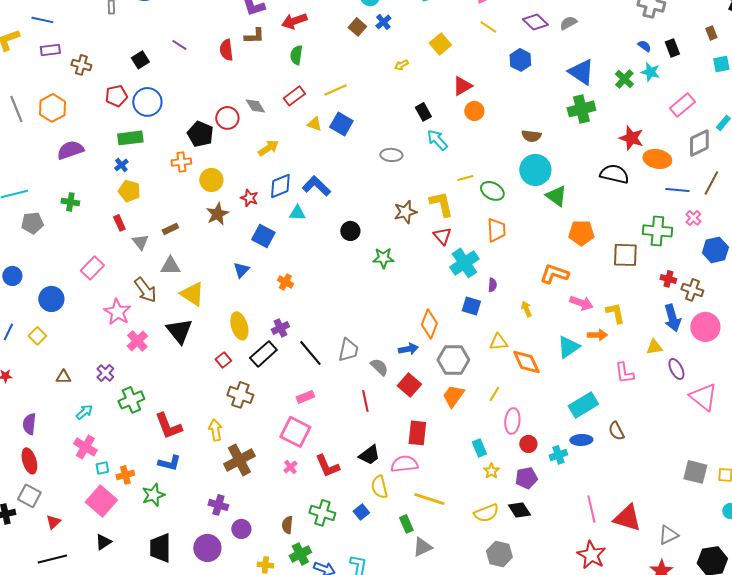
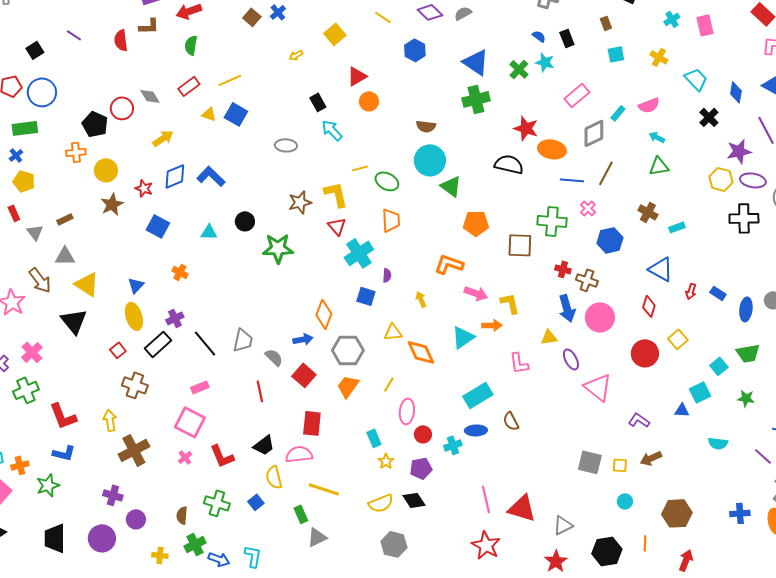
cyan triangle: (297, 213) -> (209, 232), moved
green star: (383, 258) -> (278, 248), size x1.4
blue triangle: (241, 270) -> (136, 285), moved
pink cross: (137, 341) -> (32, 352), moved

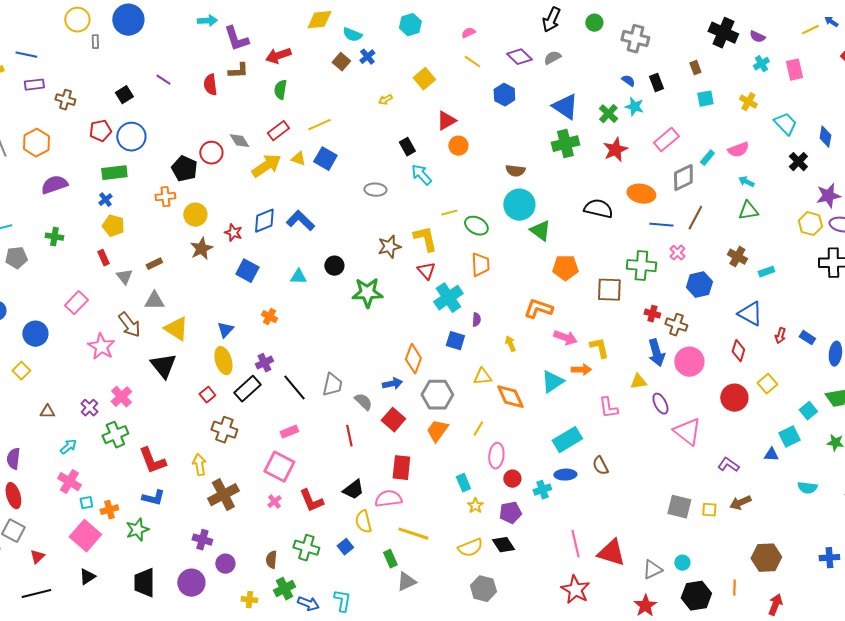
red star: (526, 128) -> (615, 150), moved, turned 30
yellow arrow: (163, 138) -> (266, 166), moved, size x1.4
cyan circle: (625, 501) -> (682, 563), moved

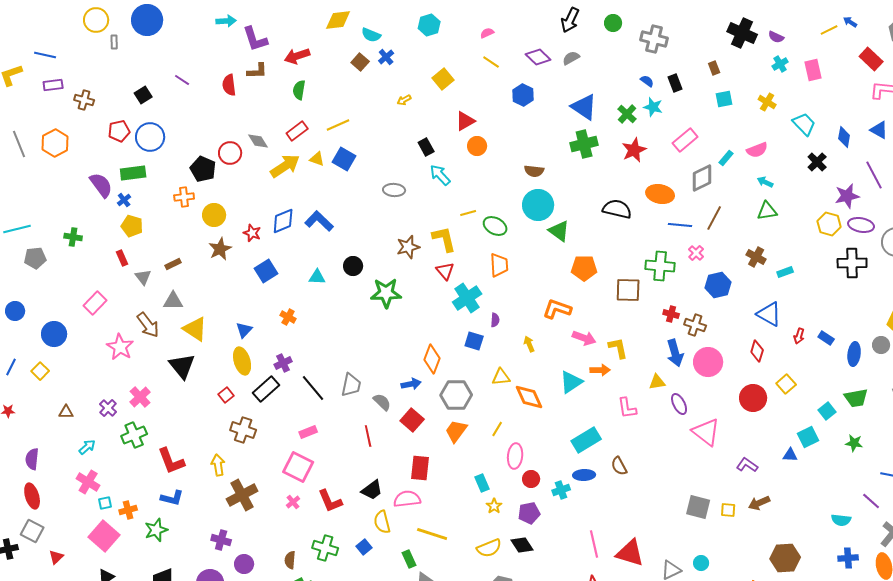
purple semicircle: (54, 185) -> (101, 185), moved, turned 72
blue square: (247, 271) -> (266, 271), turned 30
cyan semicircle: (807, 488) -> (841, 520), moved

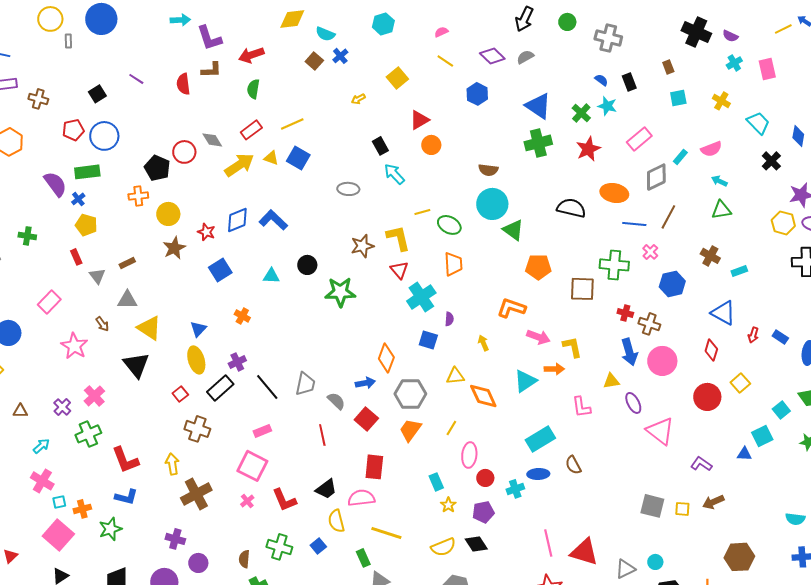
brown arrow: (148, 325) -> (102, 324), size x0.6

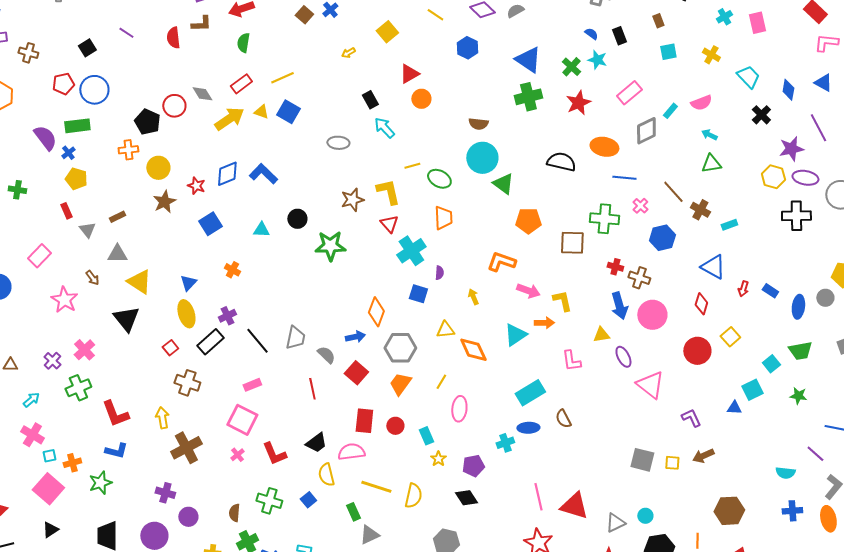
brown line: (668, 217) -> (673, 192), moved, turned -70
purple L-shape: (701, 464) -> (691, 418), turned 30
red circle: (485, 478) -> (395, 426), moved
yellow semicircle: (443, 547) -> (413, 496), moved, turned -55

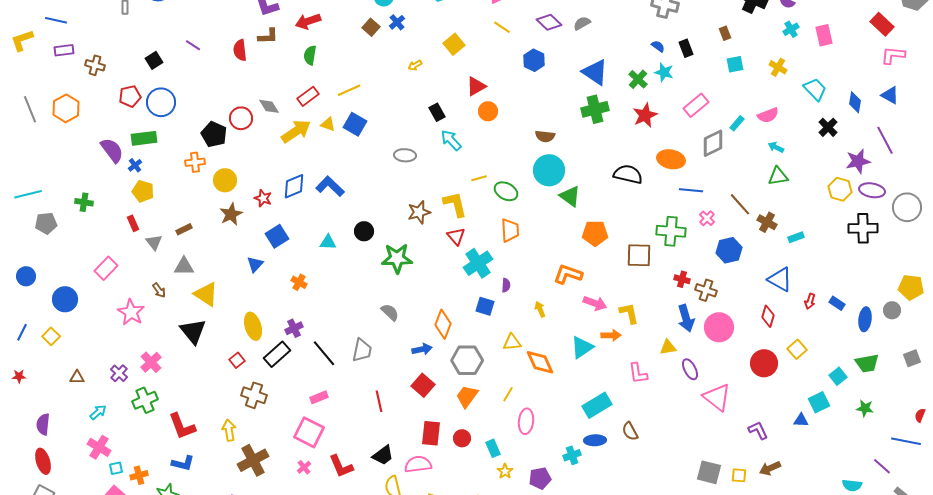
blue triangle: (188, 283) -> (255, 264), moved
gray semicircle: (326, 355) -> (390, 312), moved

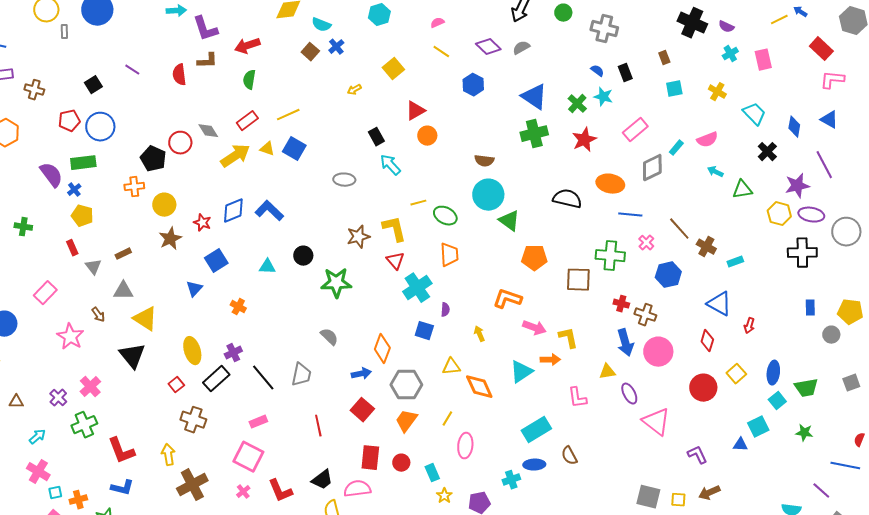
green triangle: (778, 176) -> (742, 190), moved
blue rectangle: (837, 303) -> (810, 308), moved, turned 56
blue ellipse: (865, 319) -> (773, 373), moved

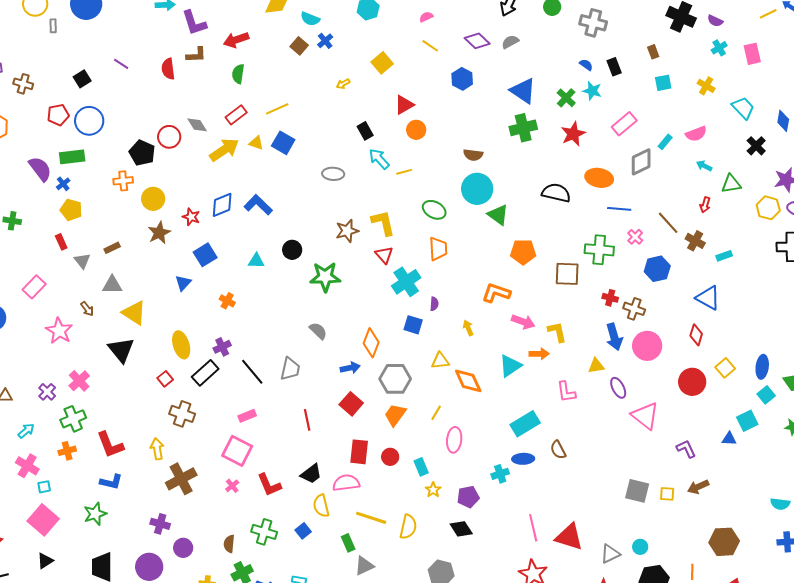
yellow line: (418, 203) -> (404, 172), moved
red arrow: (749, 326) -> (705, 205), moved
orange cross: (78, 500) -> (67, 451), moved

